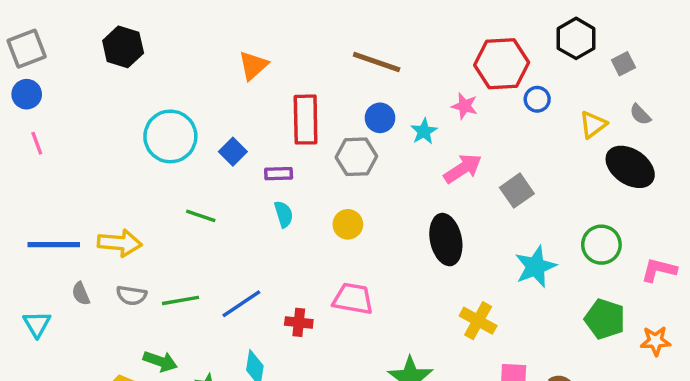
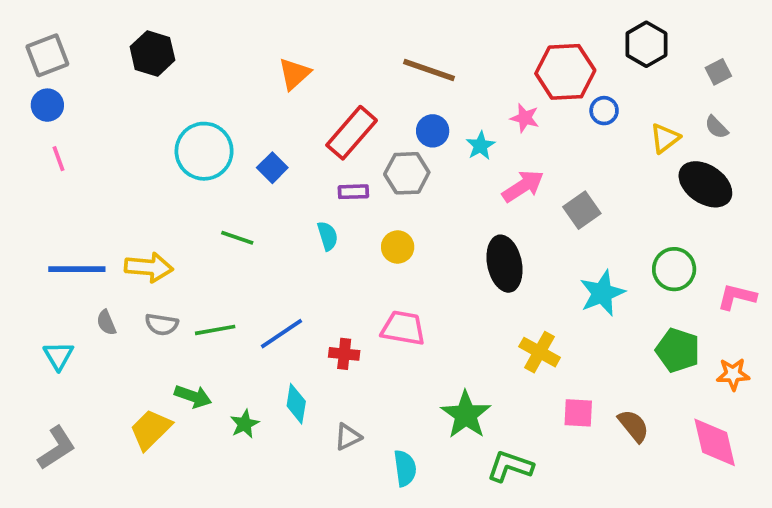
gray square: (623, 64) -> (718, 72), moved
red rectangle: (306, 120) -> (352, 133), turned 42
purple rectangle: (279, 174) -> (353, 192), moved

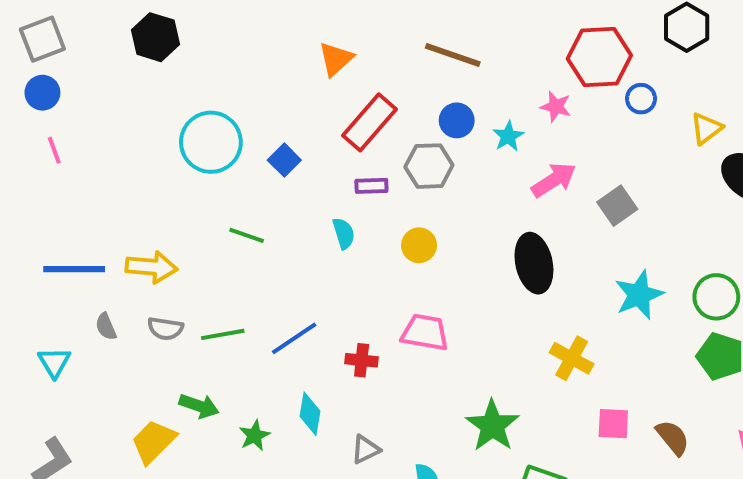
orange triangle: (294, 74) -> (336, 59), moved
green circle: (674, 269) -> (716, 297), moved

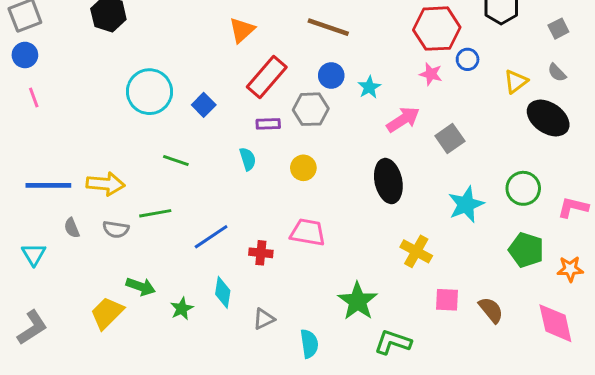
pink star: (556, 107) -> (431, 74), moved
green circle: (716, 297) -> (523, 188), moved
green line: (223, 334) -> (155, 213), moved

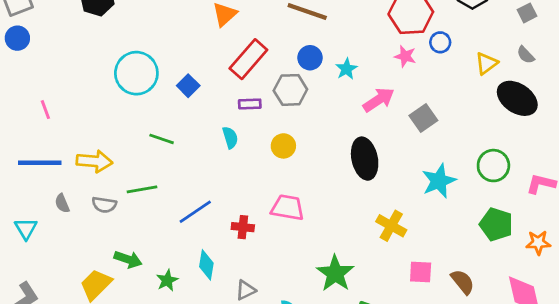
pink line: (34, 97) -> (45, 110), moved

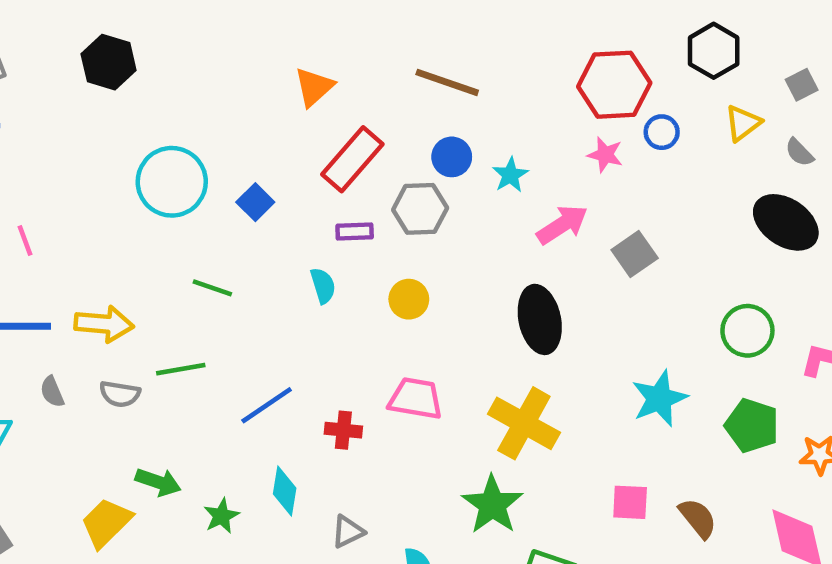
yellow triangle: (486, 63) -> (743, 123), moved
cyan star: (439, 181) -> (659, 398), moved
yellow cross: (391, 226) -> (524, 423), moved, size x1.4

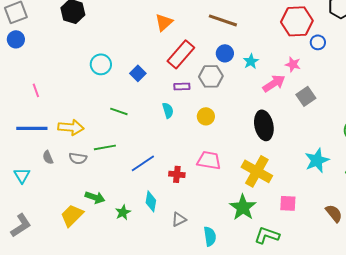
pink star: (605, 155) -> (293, 64), moved
cyan circle: (172, 182) -> (101, 64), size x0.7
pink square: (630, 502) -> (288, 203), moved

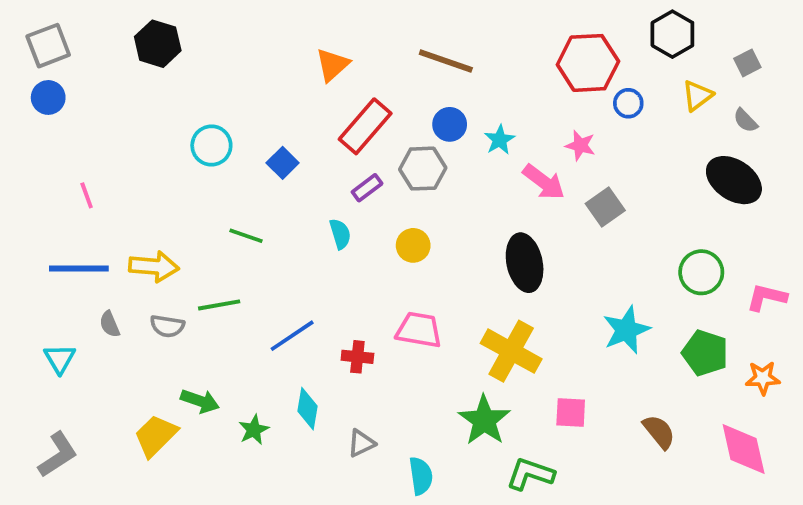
pink arrow: (274, 83) -> (544, 182), turned 70
purple rectangle: (182, 86) -> (367, 188), turned -35

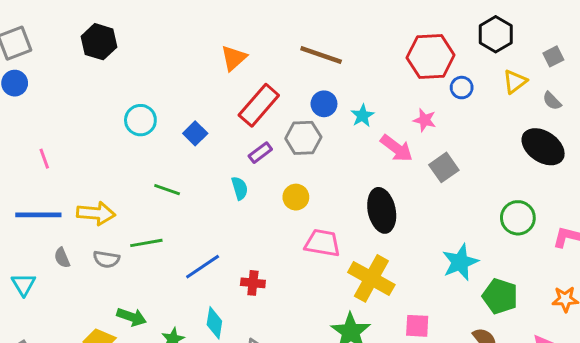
pink trapezoid: (419, 330) -> (323, 243), moved
green pentagon: (705, 353) -> (500, 296), moved

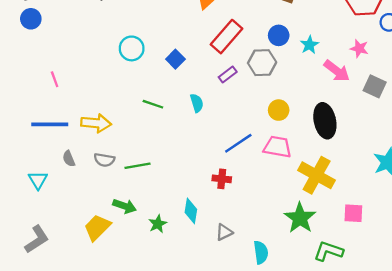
gray square: (444, 167) -> (375, 86), turned -30
cyan semicircle: (240, 188) -> (197, 103), moved
yellow circle: (296, 197) -> (279, 110), moved
green line: (146, 243) -> (138, 166), moved
blue line: (203, 267) -> (238, 143), moved

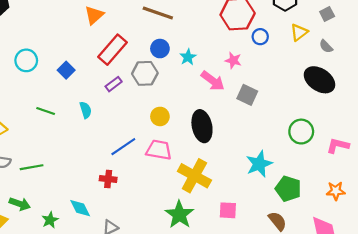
cyan diamond: (191, 211) -> (80, 208), turned -35

